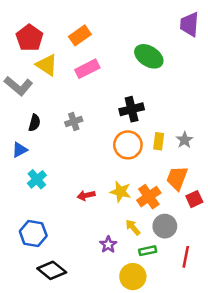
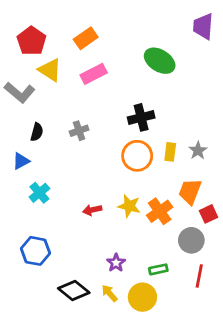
gray circle: (165, 226) -> (191, 240), moved
yellow arrow: (133, 227) -> (109, 293), moved
black diamond: (52, 270) -> (74, 291), moved

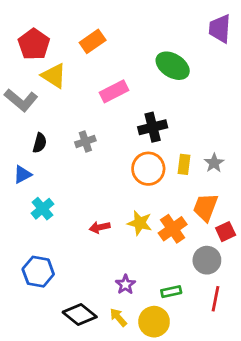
pink rectangle: (94, 74) -> (114, 91), moved

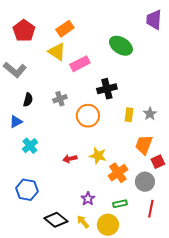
yellow triangle: (54, 76) -> (57, 52), moved
orange circle: (148, 169) -> (88, 116), moved
orange cross: (173, 229) -> (118, 173), moved

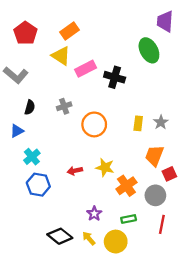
green ellipse: (121, 46) -> (149, 50), moved, turned 30
black cross: (107, 89) -> (115, 77), moved, turned 30
blue hexagon: (27, 190) -> (38, 185), moved

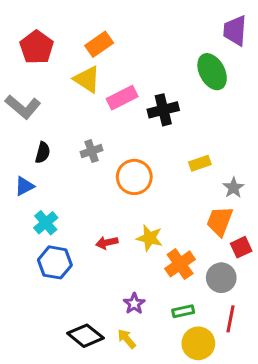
black cross: (115, 77) -> (163, 110), turned -30
gray star: (161, 122) -> (233, 188), moved
yellow rectangle: (138, 123) -> (200, 163), moved, turned 64
yellow circle: (116, 242) -> (198, 343), moved

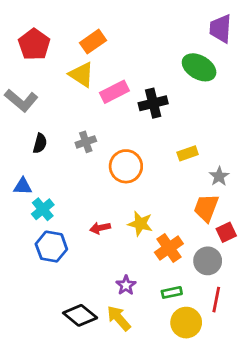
green ellipse: (212, 72) -> (199, 67), turned -32
blue triangle: (24, 186) -> (23, 186), moved, turned 30
yellow arrow: (127, 339) -> (119, 318), size x1.4

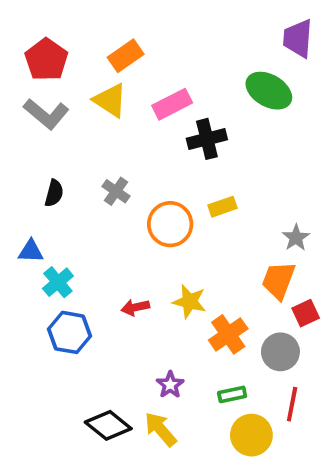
pink rectangle: (114, 92) -> (172, 104), moved
gray L-shape: (21, 100) -> (46, 114), moved
gray cross: (86, 142) -> (116, 191), turned -36
yellow rectangle: (188, 153) -> (222, 207), moved

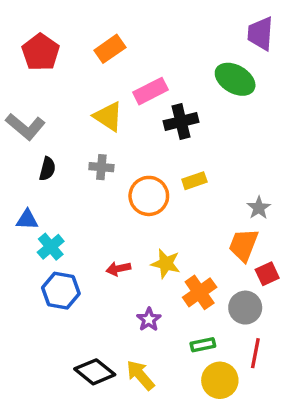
yellow triangle: (110, 100) -> (108, 116), moved
gray L-shape: (46, 114) -> (25, 127), moved
gray cross: (116, 191) -> (101, 167), turned -30
purple star: (170, 385) -> (149, 319), moved

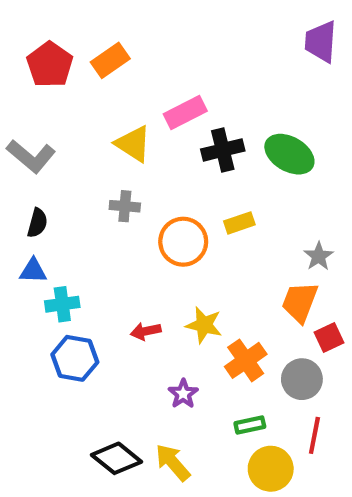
orange rectangle: (110, 49) -> (110, 60), moved
green ellipse: (235, 79) -> (289, 154), moved
black semicircle: (47, 169) -> (37, 223), moved
cyan cross: (51, 247) -> (62, 304), turned 32

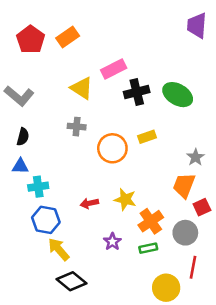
green rectangle: (250, 425) -> (148, 248), moved
yellow arrow: (173, 462) -> (59, 249), moved

